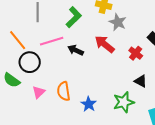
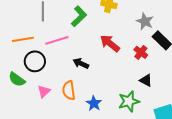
gray star: (118, 22) -> (145, 21), moved
orange line: (18, 40) -> (23, 39), turned -60
black arrow: (76, 50) -> (81, 63), moved

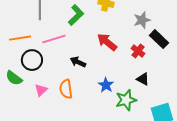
gray star: (145, 21) -> (142, 20), turned 30
blue star: (94, 103) -> (106, 85), moved

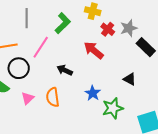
pink line: (54, 39) -> (41, 47), turned -40
red cross: (138, 51) -> (108, 29), moved
black triangle: (143, 79) -> (130, 79), moved

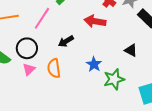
red arrow: (94, 50) -> (95, 21), turned -30
black circle: (19, 68) -> (27, 48), moved
black arrow: (65, 70) -> (66, 41), turned -56

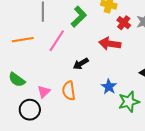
black circle: (27, 48) -> (30, 110), moved

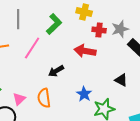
red cross: (124, 23) -> (99, 30), turned -32

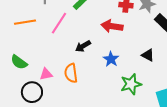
blue star: (84, 94) -> (111, 59), moved
pink triangle: (19, 99) -> (46, 74), turned 32

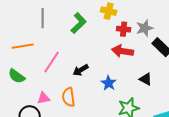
pink line: (59, 23) -> (52, 62), moved
red arrow: (112, 26) -> (123, 51), moved
green semicircle: (19, 62) -> (17, 76), moved

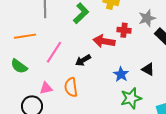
red cross: (124, 29) -> (124, 30), moved
red arrow: (123, 51) -> (104, 41), moved
blue star: (109, 83) -> (121, 74), moved

